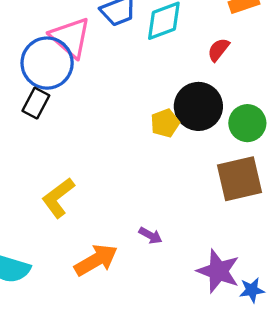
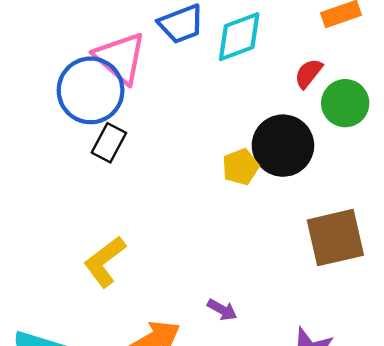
black rectangle: (36, 103) -> (109, 143), moved
green circle: (247, 123) -> (345, 103), moved

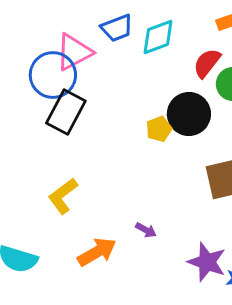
pink triangle: (120, 58) -> (74, 52), turned 51
red semicircle: (308, 73) -> (207, 63), size x1.4
black rectangle: (109, 143) -> (66, 112), size x1.6

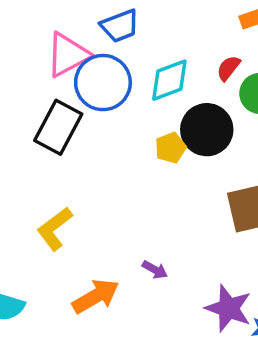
cyan diamond: (158, 37) -> (169, 80), moved
red semicircle: (207, 63) -> (228, 68), size x0.7
blue circle: (53, 75) -> (103, 83), moved

